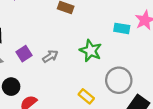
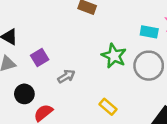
gray arrow: (50, 56) -> (66, 76), moved
gray circle: (119, 80) -> (149, 66), moved

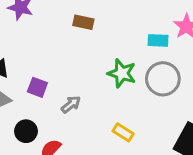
purple square: (40, 58) -> (37, 87), turned -30

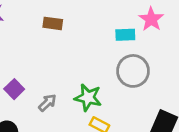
green star: (122, 73) -> (88, 98), moved
purple square: (37, 87) -> (14, 89), turned 30

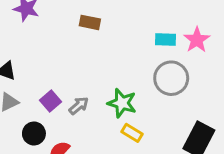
pink star: (151, 19) -> (197, 40), moved
purple square: (14, 89) -> (51, 101), moved

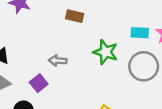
green star: (122, 103) -> (106, 52), moved
gray arrow: (79, 106) -> (58, 61), moved, turned -138

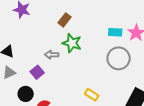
brown rectangle: (75, 16) -> (65, 20), turned -64
green star: (106, 52) -> (72, 43), moved

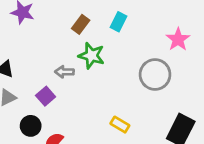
cyan rectangle: (115, 32) -> (119, 22), moved, turned -64

